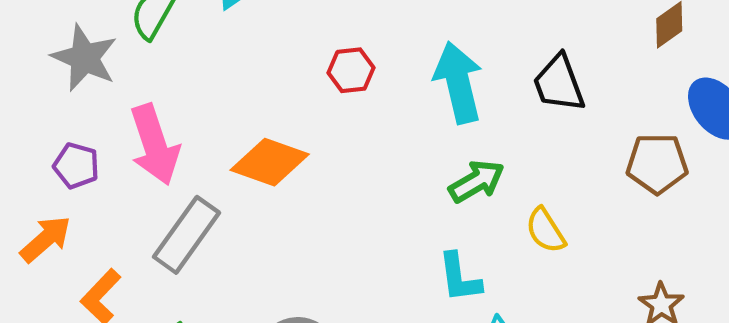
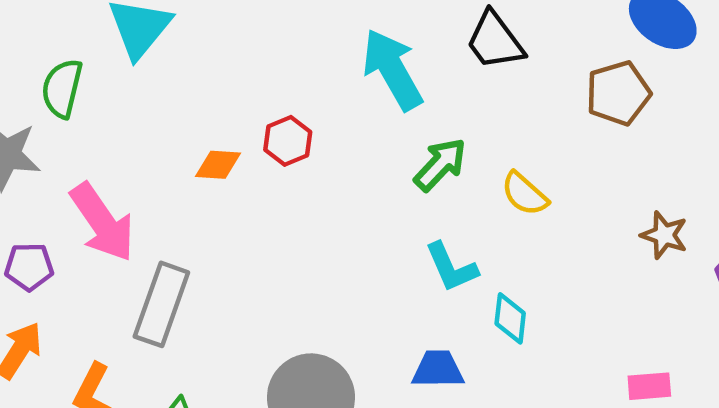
red hexagon: (351, 70) -> (288, 141), moved
orange diamond: (270, 162) -> (218, 165), moved, size x0.6

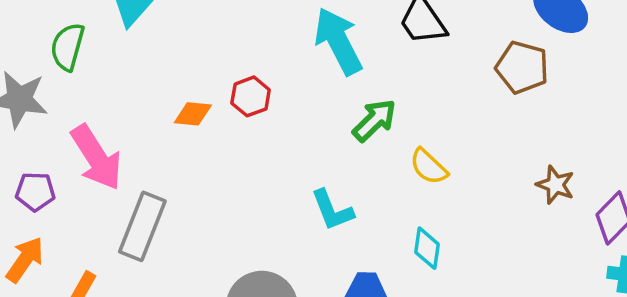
brown pentagon: (618, 93) -> (522, 67), turned 30
yellow semicircle: (525, 194) -> (429, 167), moved
cyan L-shape: (451, 267) -> (332, 210), moved

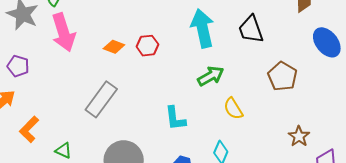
brown pentagon: (522, 67) -> (282, 76), moved
pink arrow: (96, 157) -> (63, 32), moved
gray rectangle: (142, 226) -> (101, 99), moved

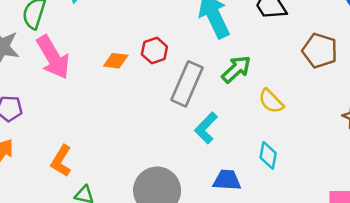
gray rectangle: (101, 99) -> (187, 84), moved
cyan L-shape: (175, 118) -> (206, 128), turned 64
orange L-shape: (29, 129) -> (61, 161), moved

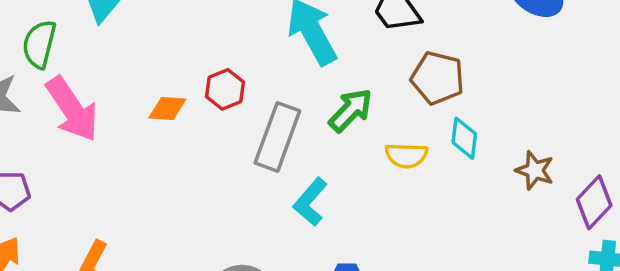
brown pentagon: (320, 51) -> (438, 78), moved
yellow semicircle: (271, 101) -> (406, 155), turned -40
cyan diamond: (268, 155) -> (464, 138), moved

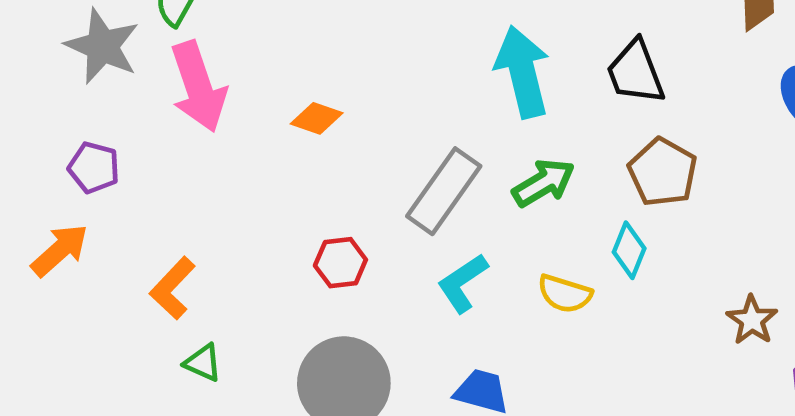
red hexagon: (225, 89) -> (340, 263), moved
cyan diamond: (464, 138) -> (629, 250), moved
yellow semicircle: (406, 155) -> (565, 294), moved

